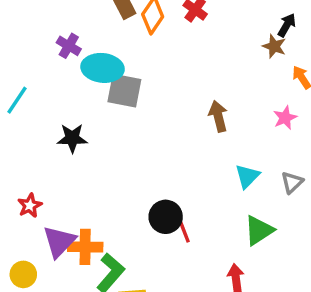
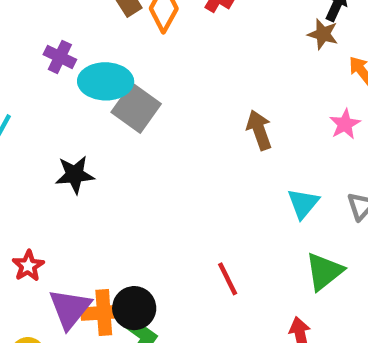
gray square: (124, 91) -> (136, 108), turned 30
black circle: (166, 217) -> (134, 308), moved

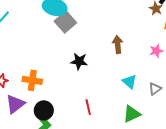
black star: (75, 175) -> (79, 61), moved
cyan triangle: (303, 204) -> (130, 82), turned -42
orange cross: (104, 313) -> (32, 80), moved

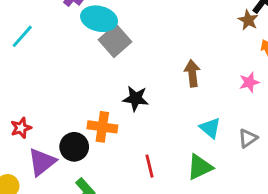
orange cross: (32, 80) -> (102, 127), moved
black circle: (44, 110) -> (74, 147), moved
green triangle: (132, 114) -> (200, 167), moved

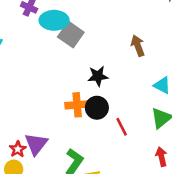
red star: (21, 128) -> (18, 149), moved
black circle: (74, 147) -> (97, 108), moved

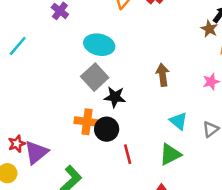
cyan ellipse: (54, 20) -> (99, 45), moved
gray square: (71, 35) -> (95, 77), moved
red star: (18, 149) -> (17, 144), moved

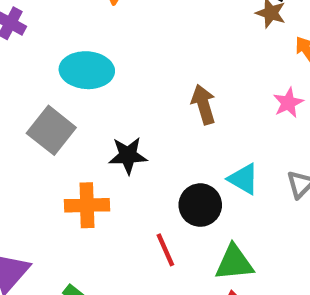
gray square: (95, 77) -> (51, 130), moved
black circle: (107, 129) -> (200, 205), moved
green triangle: (170, 154) -> (234, 263), moved, turned 30

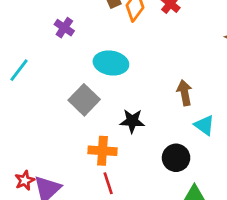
cyan triangle: (243, 179) -> (204, 125), moved
red line: (165, 250) -> (108, 183), moved

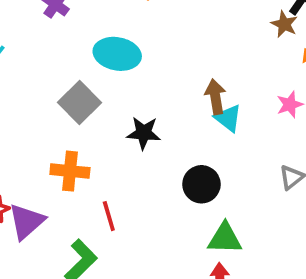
cyan triangle: (204, 125) -> (228, 118), moved
orange cross: (102, 151) -> (70, 171), moved

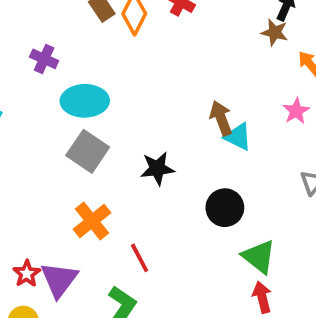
cyan ellipse: (117, 54) -> (85, 101), moved
orange cross: (70, 171) -> (92, 221), turned -33
green triangle: (225, 238) -> (259, 257), turned 48

